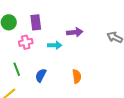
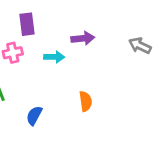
blue semicircle: (41, 75) -> (34, 116), moved

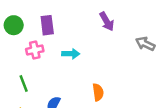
purple arrow: (83, 38) -> (107, 21), moved, turned 66

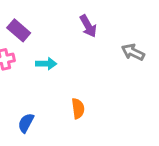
purple rectangle: (47, 25) -> (19, 30), turned -42

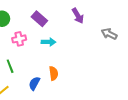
purple rectangle: (19, 30) -> (39, 19), moved
orange semicircle: (78, 108) -> (54, 73), moved

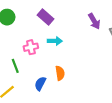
purple arrow: (78, 16) -> (94, 21), moved
pink cross: (19, 39) -> (31, 47), moved

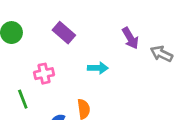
cyan arrow: (55, 41) -> (98, 68), moved

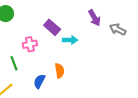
purple rectangle: (64, 33) -> (52, 27), moved

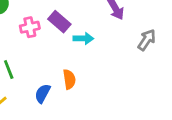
gray arrow: (118, 29) -> (147, 40), moved, turned 98
pink cross: (30, 44) -> (30, 27), moved

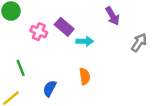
pink cross: (30, 27) -> (39, 32), turned 35
orange semicircle: (69, 79) -> (85, 76), moved

